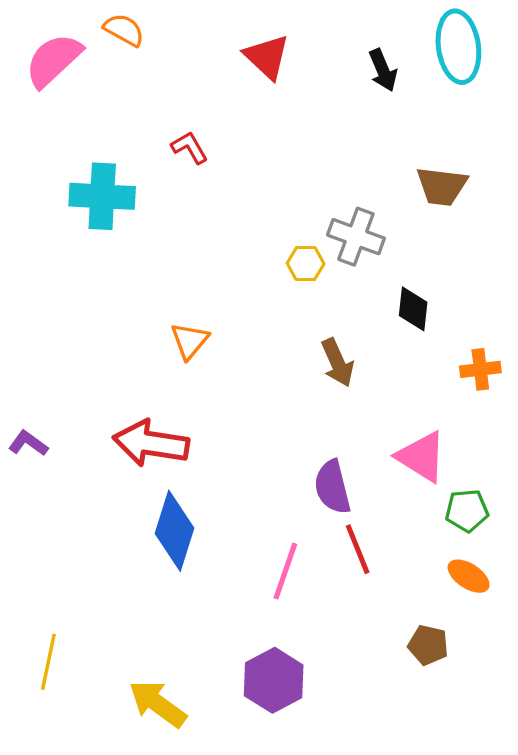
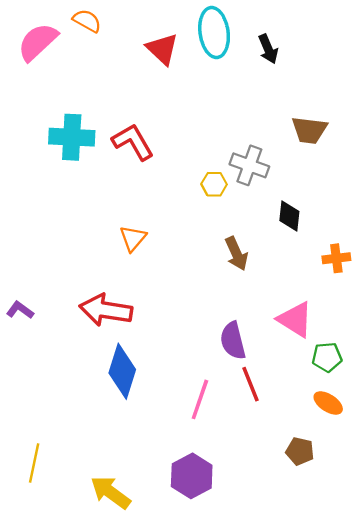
cyan ellipse: (458, 47) -> (214, 32), moved
red triangle: (267, 57) -> (162, 49), moved
red L-shape: (190, 148) -> (133, 142), moved, size x1.6

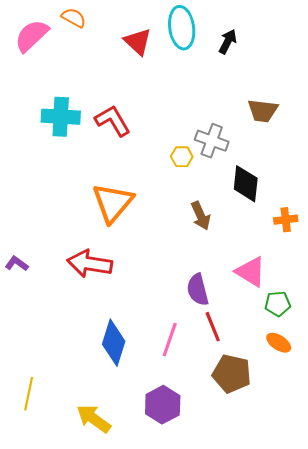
black arrow: (268, 49) -> (228, 42), turned -130
black diamond: (289, 216) -> (246, 184), size x1.4
orange triangle: (133, 238) -> (113, 203), size x1.8
blue diamond: (122, 371) -> (114, 343), moved
brown pentagon: (300, 451) -> (232, 374), moved, size x1.6

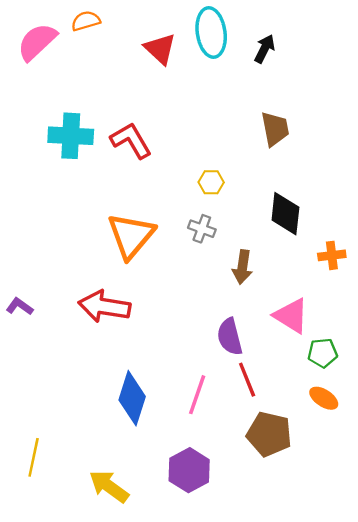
orange semicircle: (74, 18) -> (86, 21), turned -45
brown trapezoid: (263, 111) -> (275, 129), moved, turned -108
gray cross: (212, 141) -> (202, 229), moved, size x0.7
brown arrow: (201, 216) -> (242, 267), moved, turned 32

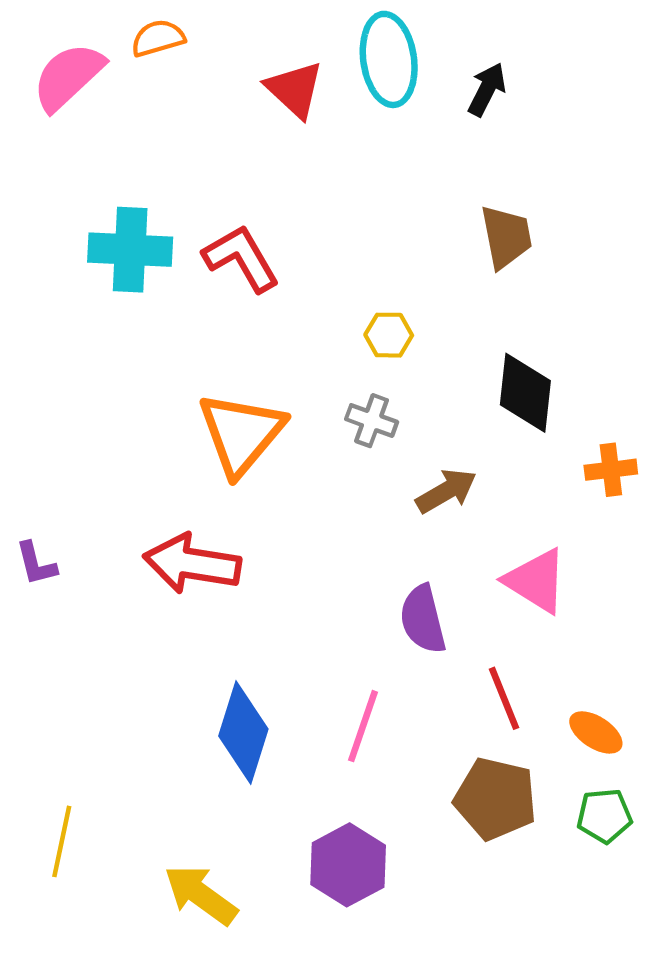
brown arrow: (242, 267) -> (446, 491), turned -128
purple L-shape: (20, 306) -> (36, 564), turned -140
green pentagon: (323, 353) -> (604, 816), moved
red line: (247, 380) -> (504, 698), moved

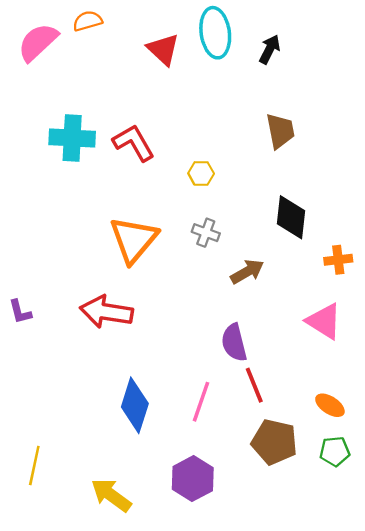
yellow hexagon: (389, 335) -> (201, 173), moved
pink triangle: (536, 581) -> (324, 321), moved
red line: (504, 698) -> (254, 385), moved

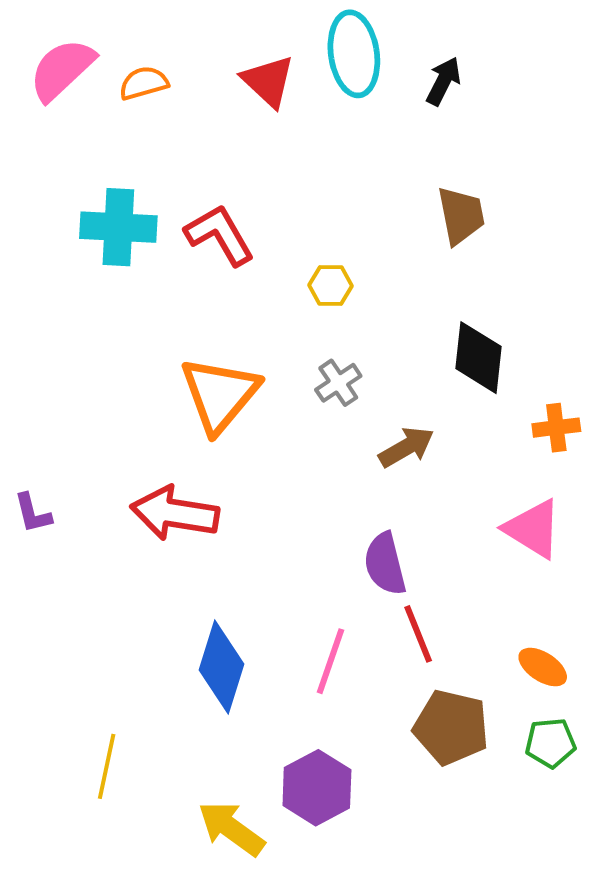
orange semicircle: (88, 21) -> (144, 83), moved
gray cross: (206, 233) -> (338, 383), turned 36
yellow line: (34, 466) -> (107, 766), moved
yellow arrow: (111, 495) -> (231, 829), moved

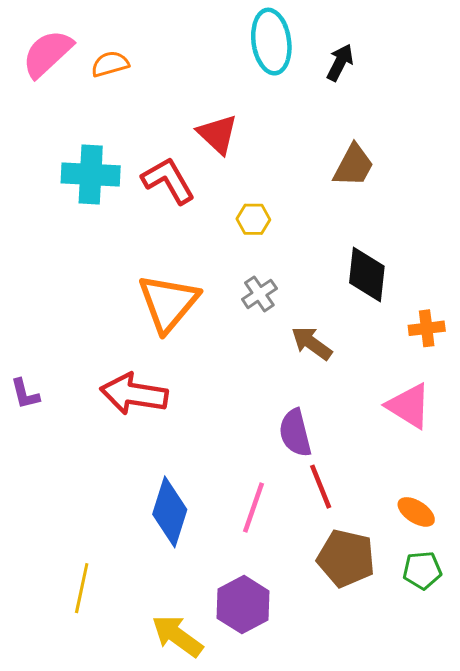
red triangle: (268, 81) -> (218, 134), moved
brown trapezoid: (461, 215) -> (353, 166), turned 39
brown arrow: (406, 447) -> (312, 343), turned -114

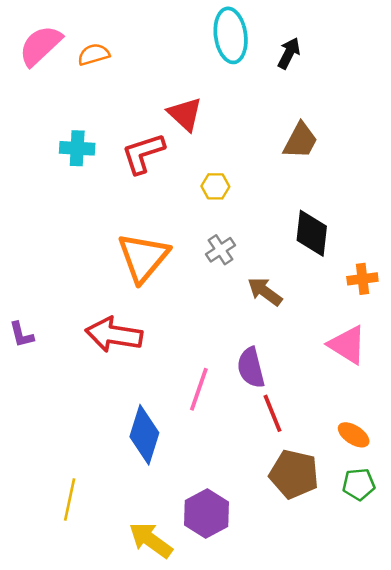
cyan cross: (91, 174) -> (77, 148), size x0.7
red L-shape: (168, 180) -> (143, 153), turned -78
pink line: (253, 507) -> (199, 389), moved

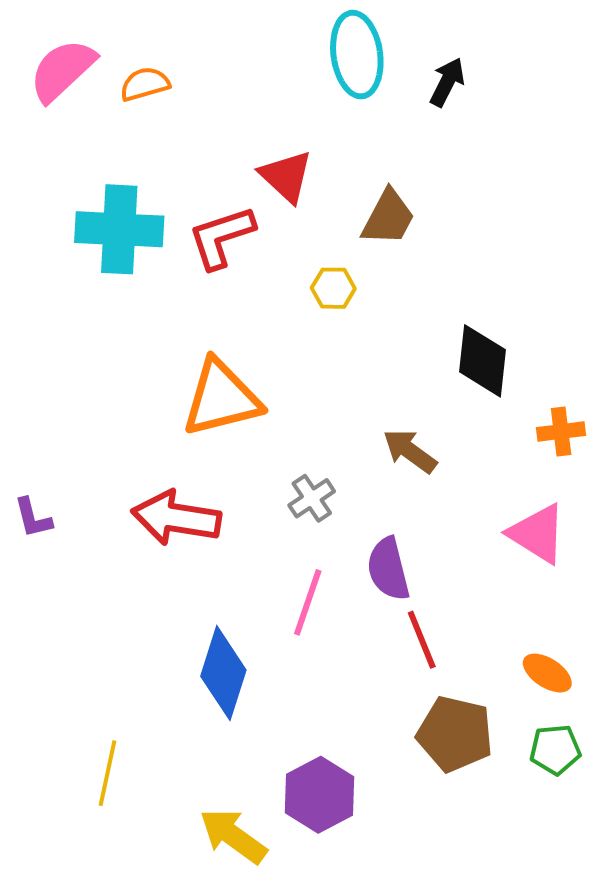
brown trapezoid: (300, 141) -> (388, 218), moved
cyan cross: (77, 148) -> (119, 229), size x1.6
gray cross: (220, 250) -> (312, 498), moved
orange triangle: (143, 257) -> (221, 398), turned 36

